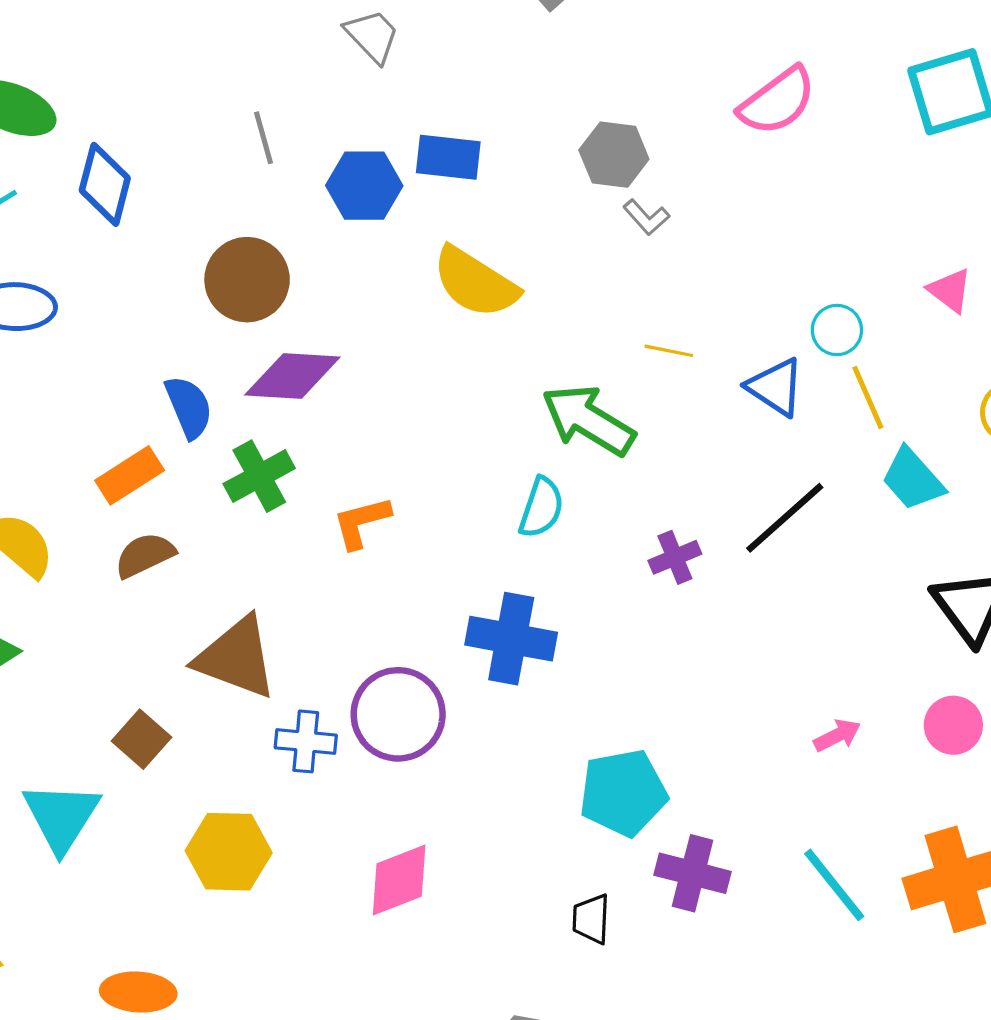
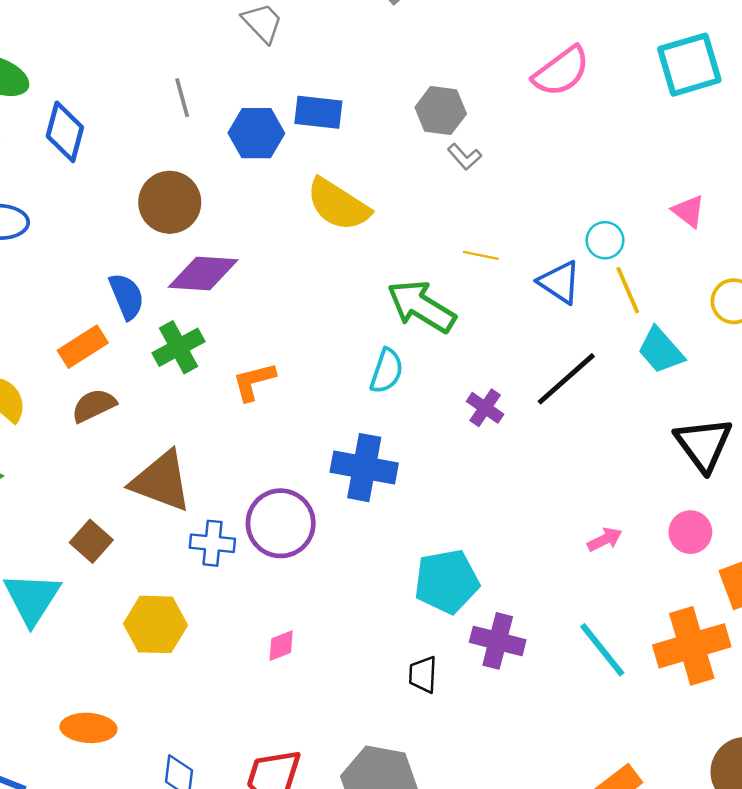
purple cross: (675, 557) -> (485, 408), turned -33
pink diamond: (399, 880) -> (281, 646), size x0.6

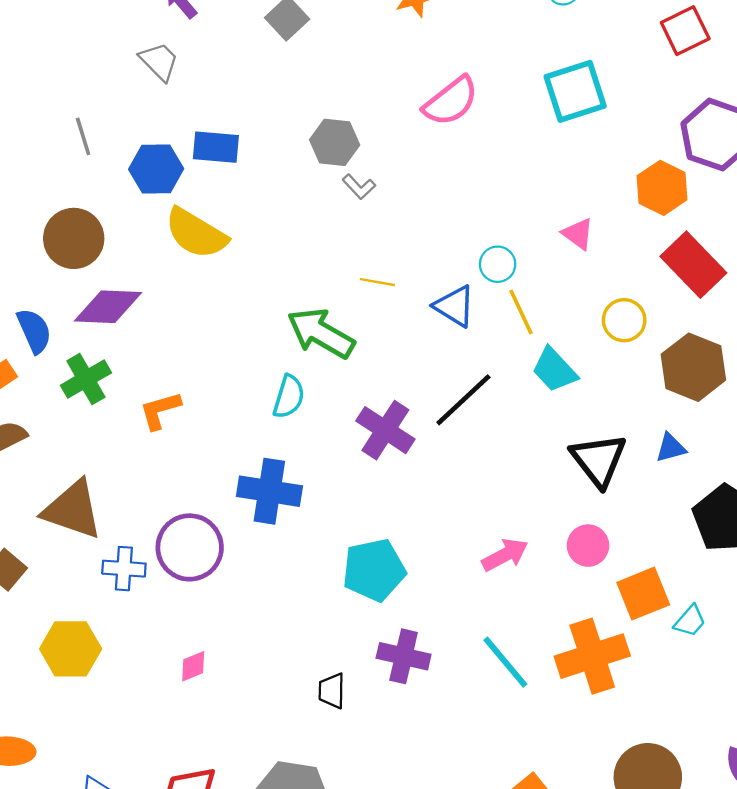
yellow semicircle: (338, 205) -> (196, 233), moved
purple cross: (485, 408) -> (385, 430), size x1.6
pink arrow: (605, 539) -> (505, 555), size x1.4
cyan pentagon: (447, 581) -> (374, 570), moved

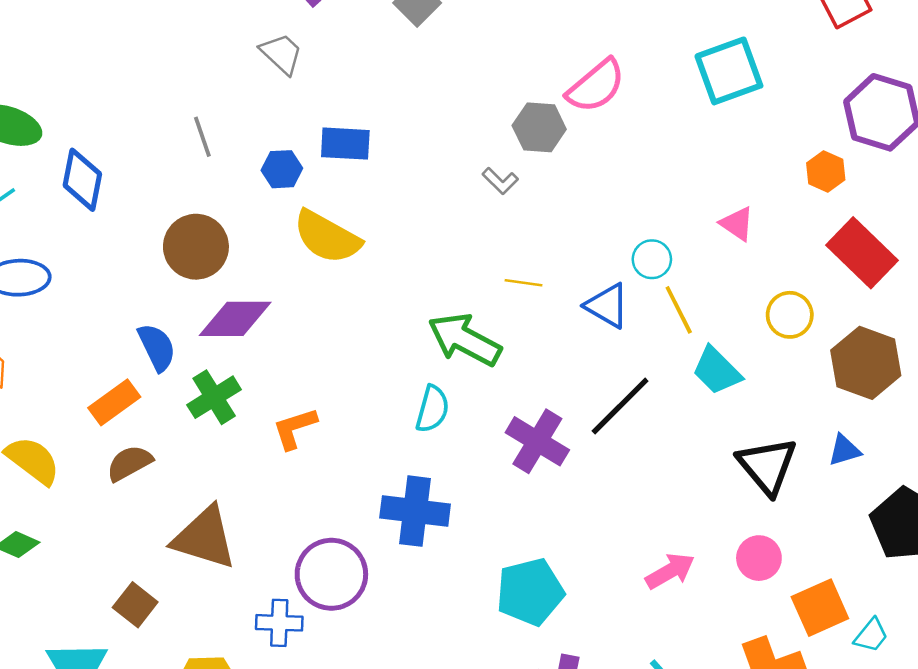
gray hexagon: (335, 142) -> (539, 127), moved
blue hexagon: (156, 169) -> (282, 169), size x0.7
orange hexagon: (662, 188) -> (826, 171), size x0.7
blue cross: (124, 569) -> (279, 623), moved

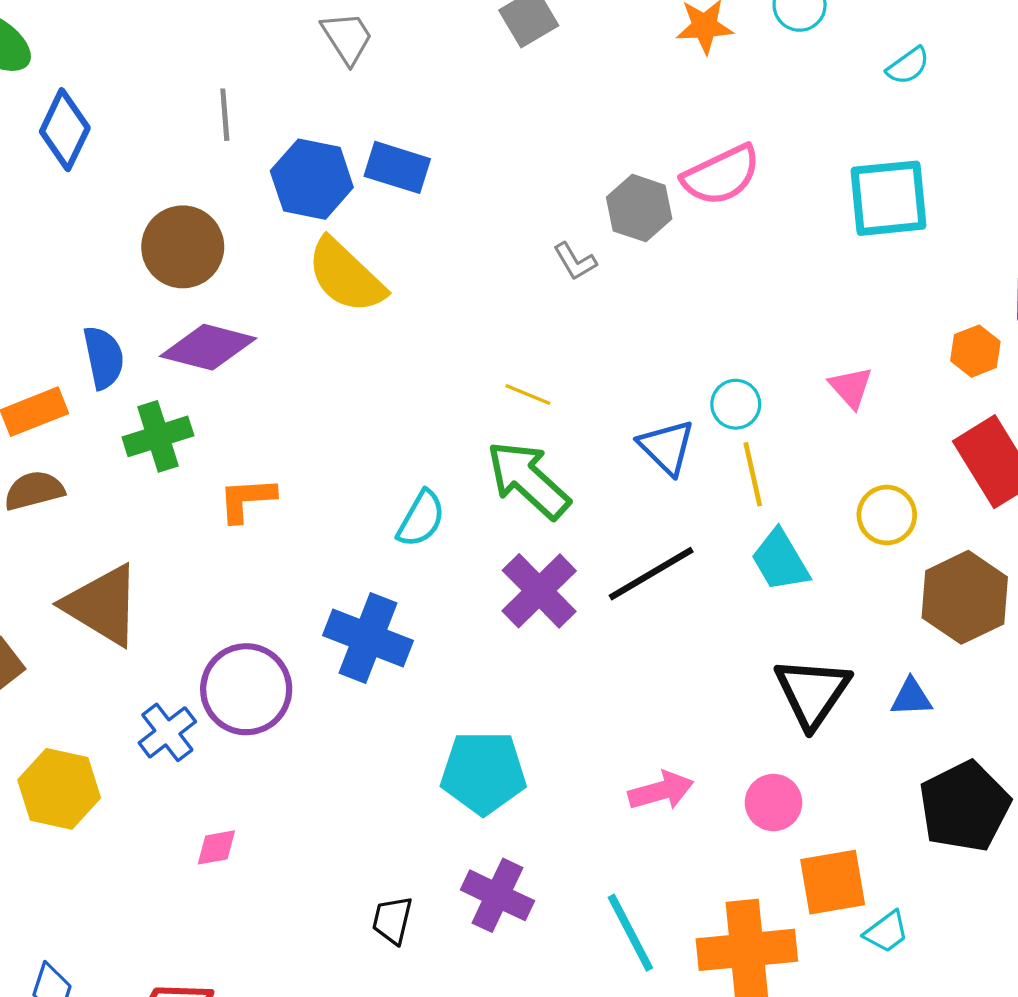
blue hexagon: (282, 169) -> (312, 179), size x1.6
yellow line: (524, 283) -> (528, 394), moved
green arrow: (465, 340) -> (528, 480), moved
blue cross: (279, 623) -> (167, 732), turned 36

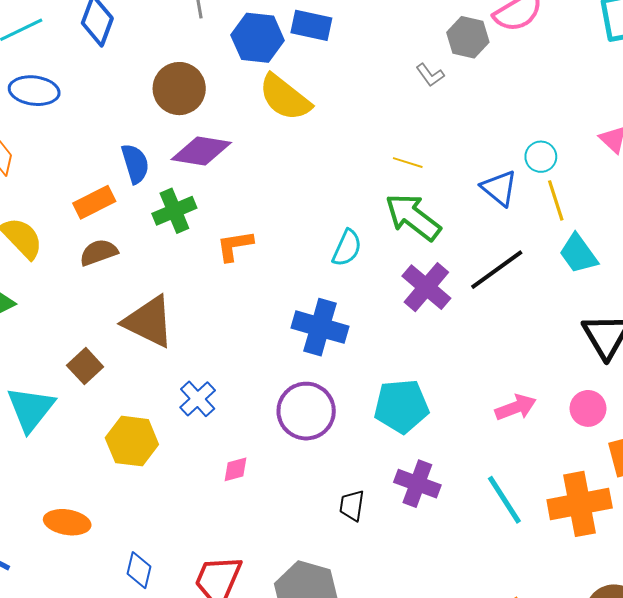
purple circle: (246, 689) -> (306, 411), moved

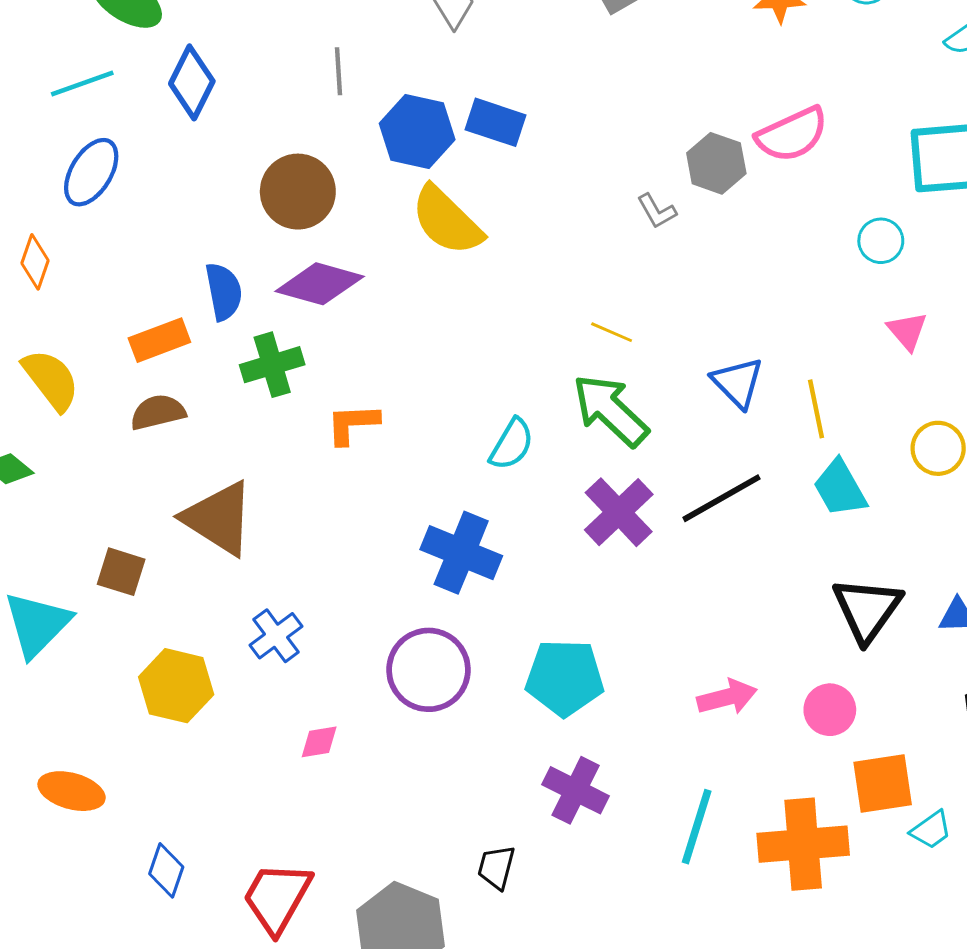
blue ellipse: (34, 91) -> (91, 172), turned -72
cyan circle: (541, 157) -> (881, 241), moved
brown square: (85, 366) -> (121, 572), turned -36
cyan line: (504, 500) -> (697, 827), turned 44
black trapezoid: (352, 505) -> (496, 867), moved

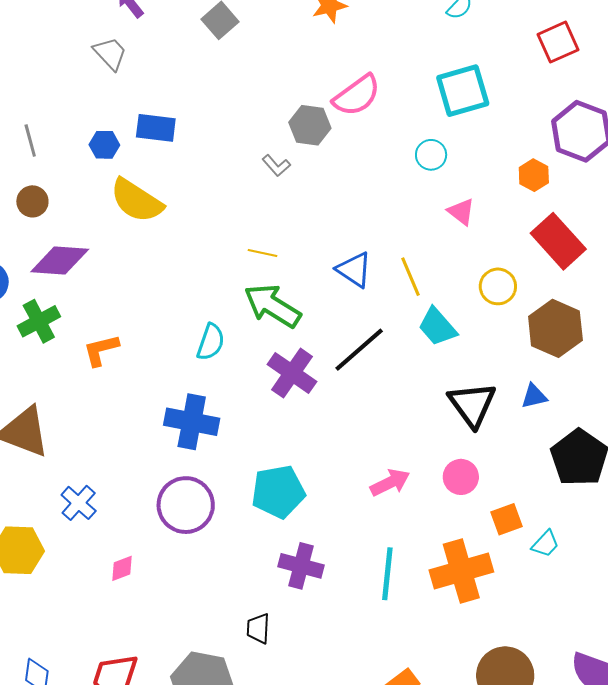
gray line: (338, 71) -> (30, 140), moved
blue hexagon: (417, 132) -> (104, 145), size x0.6
brown circle: (298, 192) -> (32, 201), size x0.6
orange square: (883, 783) -> (506, 519), size x0.7

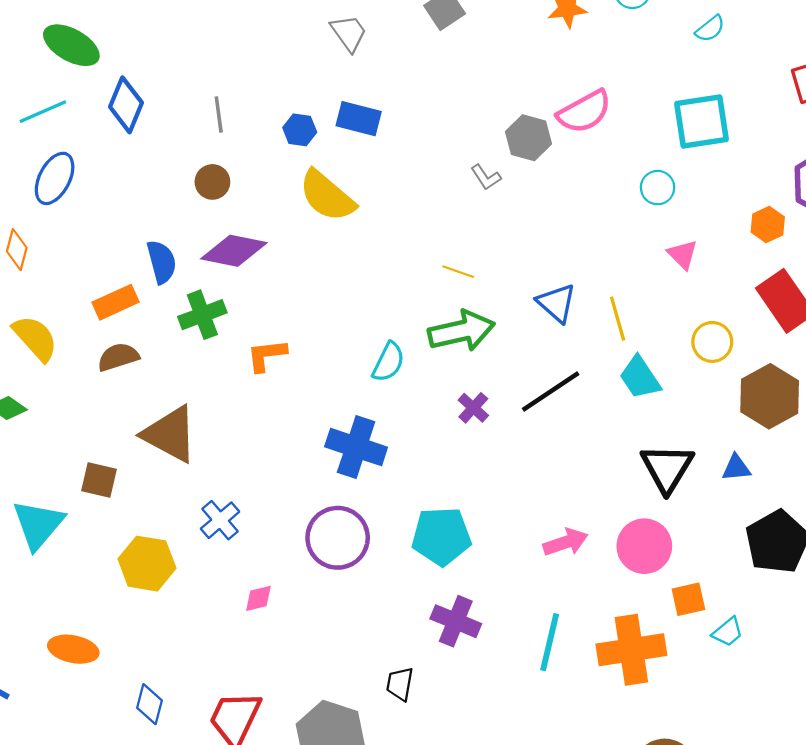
gray trapezoid: (110, 54) -> (349, 33), moved
green arrow: (272, 306) -> (462, 331), turned 128
purple cross: (292, 373) -> (473, 408), size x0.6
pink circle: (461, 477) -> (644, 546), size x1.4

